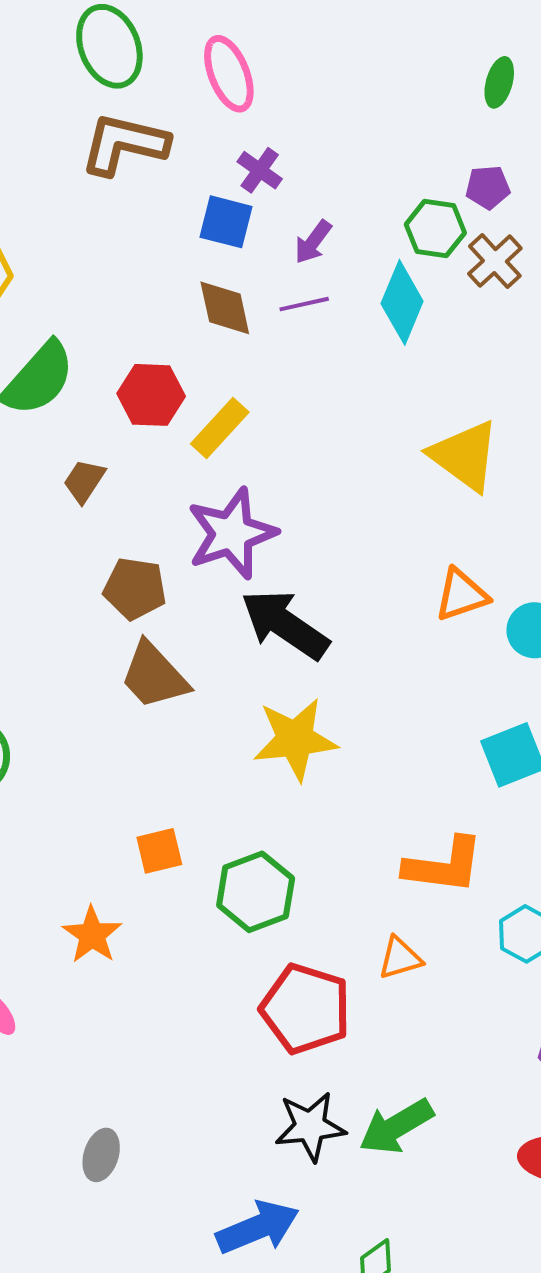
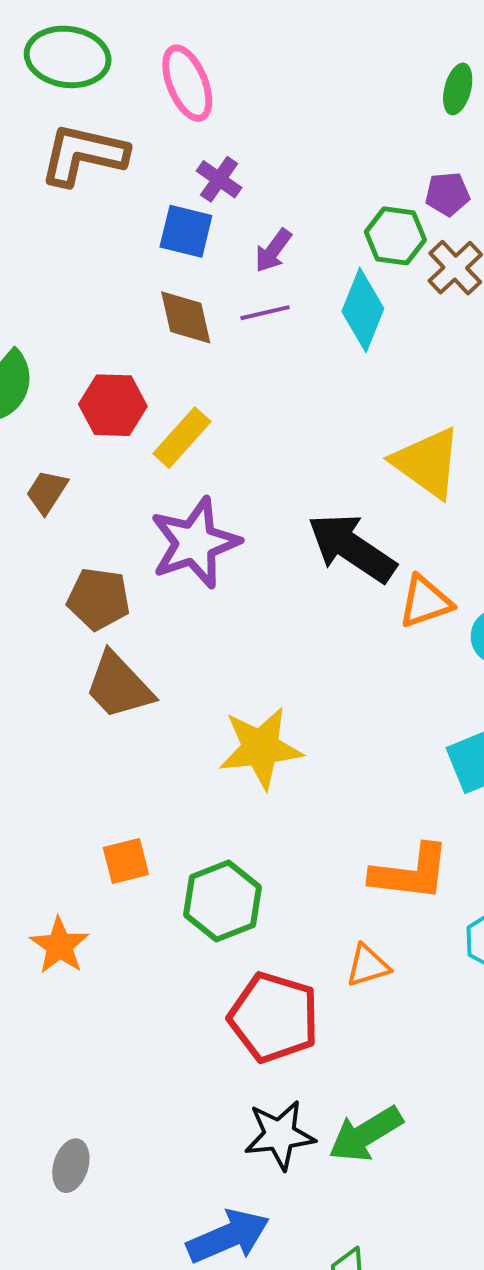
green ellipse: (109, 46) -> (68, 57), turned -60
black arrow: (285, 625) -> (352, 548), moved

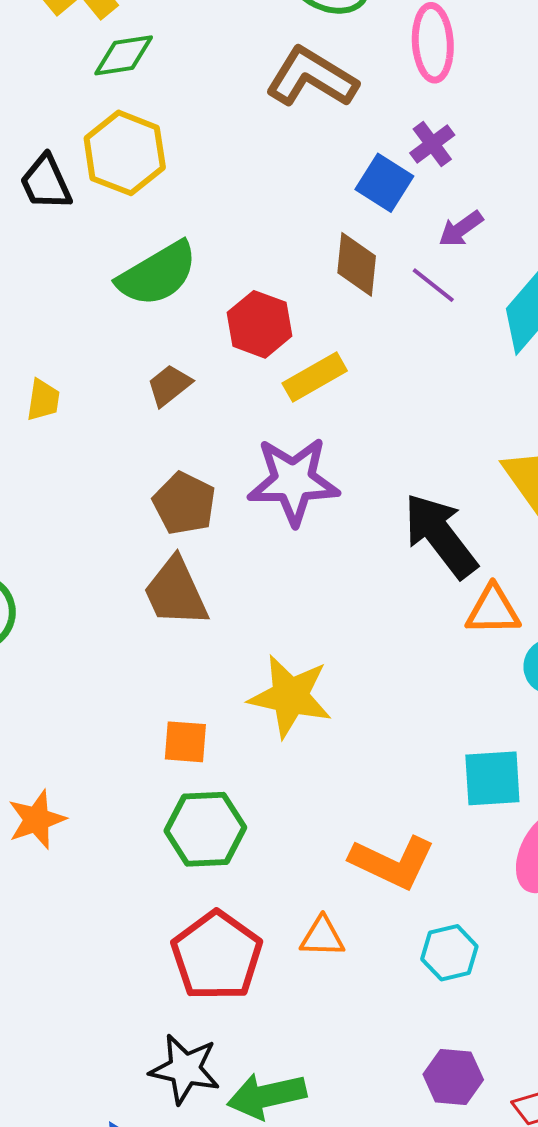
purple line: (265, 313) -> (433, 285), turned 33
orange square: (126, 861) -> (185, 742), moved

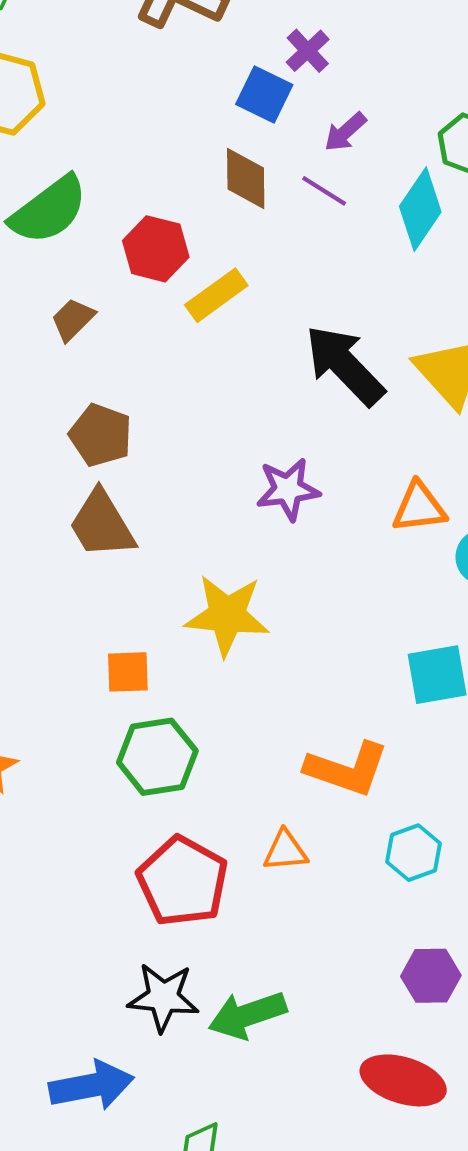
purple star: (293, 481) -> (288, 489), moved, size x0.7
black arrow: (440, 536) -> (345, 365), moved

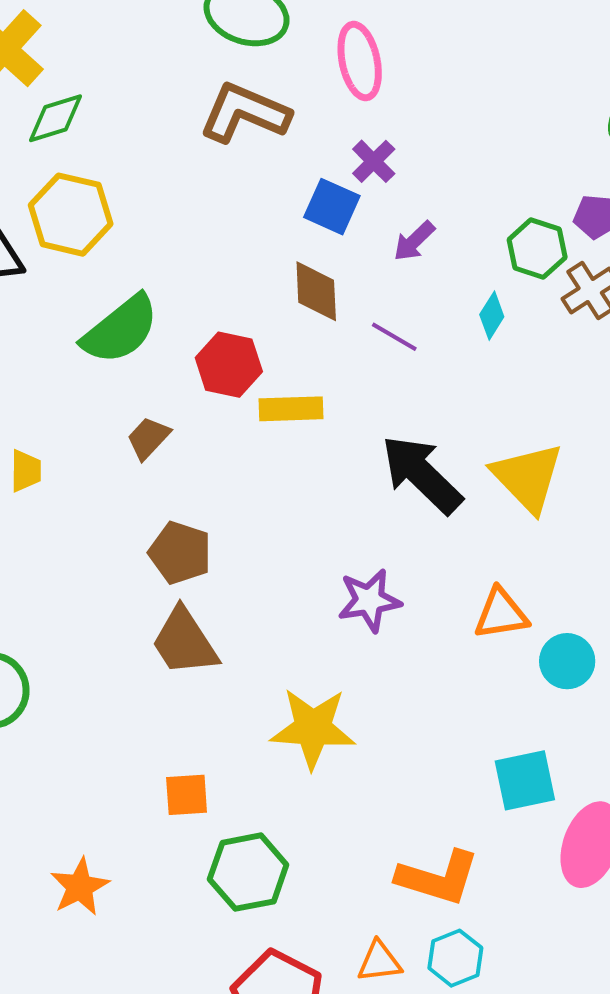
purple line: (324, 191) -> (394, 337), moved
cyan diamond: (420, 209) -> (492, 316), size x0.6
yellow rectangle: (216, 295) -> (291, 409), turned 36
orange square: (128, 672) -> (187, 795), moved
cyan hexagon: (413, 853) -> (455, 958), moved

